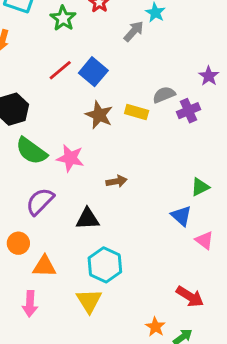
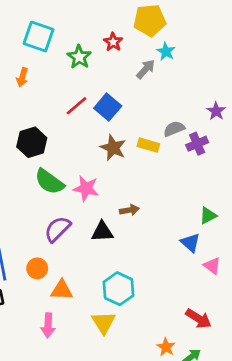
black triangle: (88, 219) -> (102, 232), moved

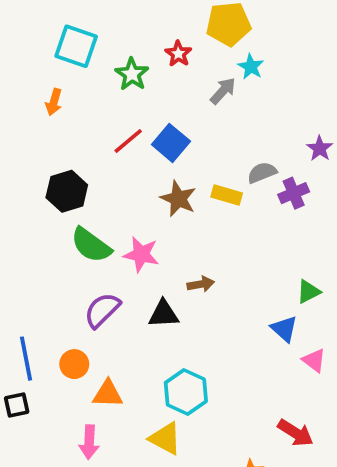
yellow triangle: (104, 323) -> (165, 438), turned -30

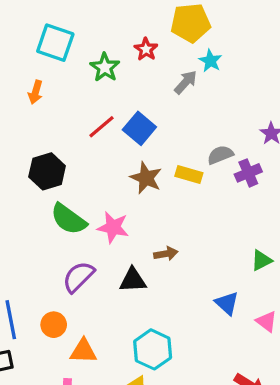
blue triangle: (284, 329) -> (227, 303), moved

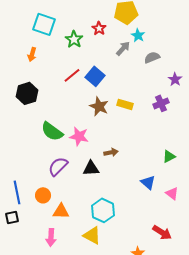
gray semicircle: (220, 155) -> (152, 57), moved
black hexagon: (47, 171) -> (27, 93), moved

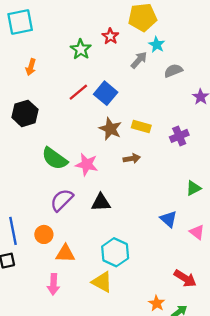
cyan square: (44, 24) -> (20, 22), moved, turned -30
purple cross: (161, 103) -> (179, 136), moved
brown arrow: (111, 152) -> (132, 159), moved

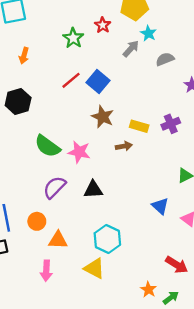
yellow rectangle: (141, 126) -> (139, 126), moved

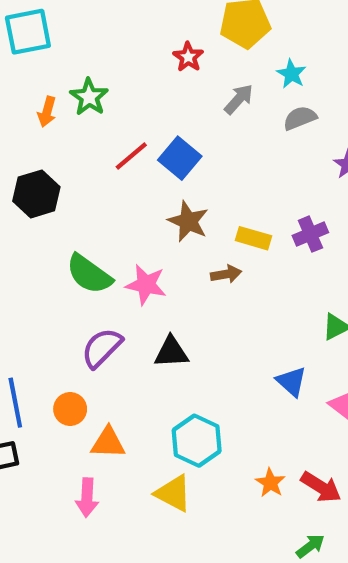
cyan star: (148, 33) -> (291, 74), moved
green star: (73, 38) -> (89, 97), moved
orange star: (148, 289) -> (270, 483), moved

